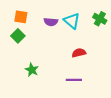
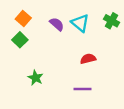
orange square: (21, 17) -> (23, 19), turned 32
purple semicircle: (51, 22) -> (57, 24), turned -144

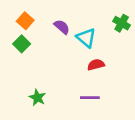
cyan triangle: (80, 23) -> (86, 38), moved
green star: (36, 78) -> (37, 98), moved

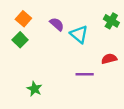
red semicircle: (96, 65) -> (109, 59), moved
purple line: (90, 98) -> (85, 74), moved

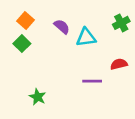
green cross: (111, 21) -> (121, 23), turned 32
cyan triangle: (79, 34) -> (86, 37), turned -48

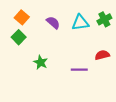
cyan triangle: (86, 37) -> (80, 23), moved
green star: (38, 97) -> (41, 62), moved

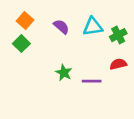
green cross: (104, 19) -> (118, 35), moved
green star: (41, 62) -> (64, 73), moved

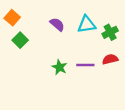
orange square: (25, 21) -> (12, 18), moved
purple line: (92, 81) -> (85, 65), moved

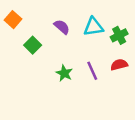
green square: (20, 40) -> (33, 45), moved
purple line: (85, 65) -> (92, 71), turned 66

